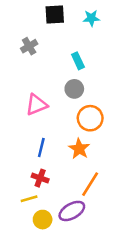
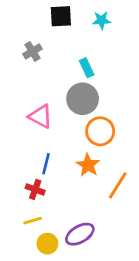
gray circle: (74, 89) -> (83, 99), size x1.5
pink triangle: (36, 105) -> (41, 116), turned 50
red cross: (40, 178) -> (35, 189), moved
orange line: (90, 184) -> (118, 185), moved

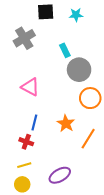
gray cross: (32, 51) -> (24, 38), size x1.5
gray circle: (83, 99) -> (79, 70), moved
orange circle: (100, 131) -> (90, 98), moved
yellow circle: (47, 244) -> (22, 184), moved

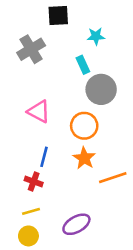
cyan star: (76, 15) -> (96, 36), moved
orange circle: (90, 98) -> (84, 126), moved
orange line: (88, 139) -> (113, 178), turned 40

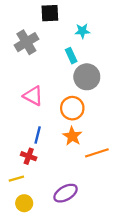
yellow line: (31, 211) -> (16, 179), moved

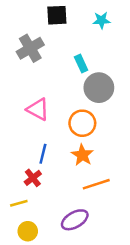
cyan star: (82, 31) -> (101, 20), moved
orange line: (97, 153) -> (96, 184), moved
red cross: (29, 156) -> (33, 178), turned 32

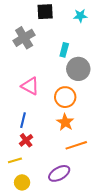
cyan rectangle: (81, 64) -> (64, 50), turned 40
blue line: (43, 154) -> (23, 120), moved

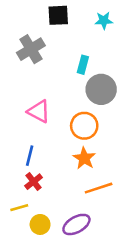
yellow circle: (22, 182) -> (40, 224), moved

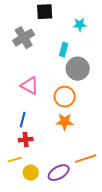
cyan star: (104, 21) -> (80, 25), moved
orange star: (84, 158) -> (65, 122), turned -30
red cross: (34, 182) -> (26, 140), turned 32
orange line: (99, 188) -> (86, 159), moved

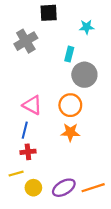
pink triangle: (30, 86) -> (32, 105), moved
orange line: (86, 159) -> (93, 188), moved

